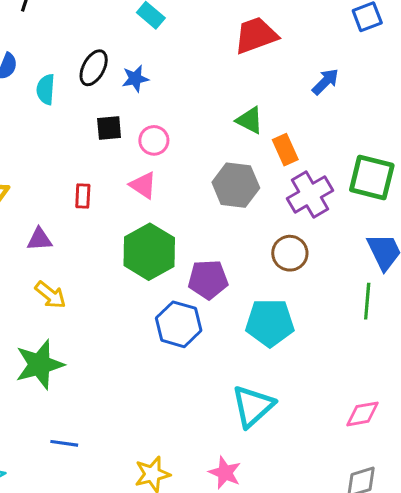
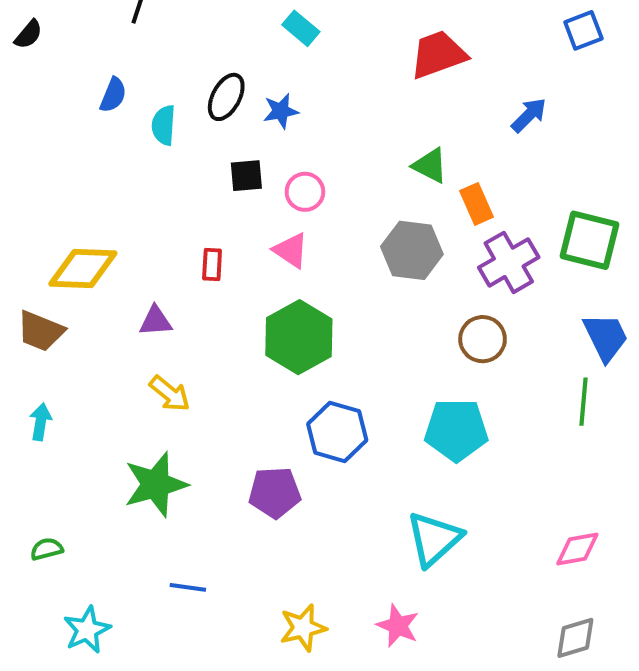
purple pentagon: (208, 279) -> (275, 493), moved

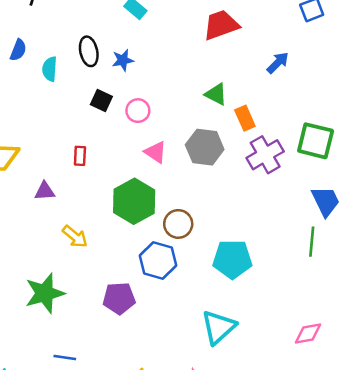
black ellipse: (226, 97) -> (89, 51), turned -40
black square: (246, 176) -> (101, 100), turned 30
pink triangle: (291, 250) -> (156, 152), moved
brown circle: (483, 339) -> (178, 224), moved
yellow arrow: (170, 394) -> (75, 237), moved

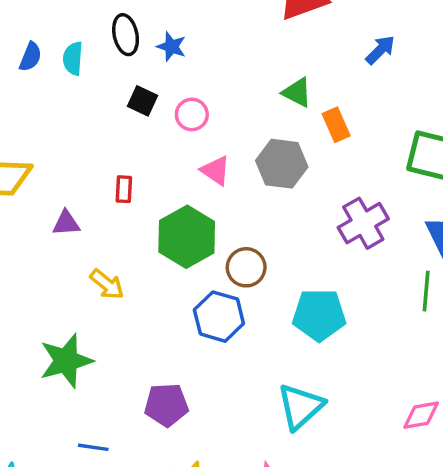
blue semicircle: (18, 50) -> (30, 57), moved
blue star: (123, 60) -> (171, 47), turned 30
purple cross: (265, 155) -> (363, 223), moved
red rectangle: (80, 156) -> (124, 189), moved
purple pentagon: (119, 298) -> (166, 405), moved

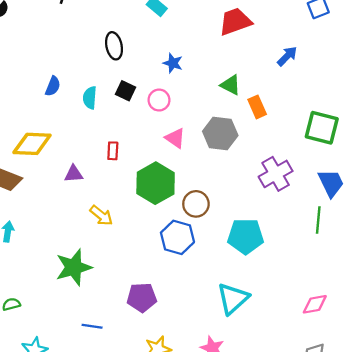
blue star: (171, 47) -> (173, 63), moved
blue semicircle: (30, 57) -> (53, 86), moved
cyan semicircle: (73, 58) -> (90, 98), moved

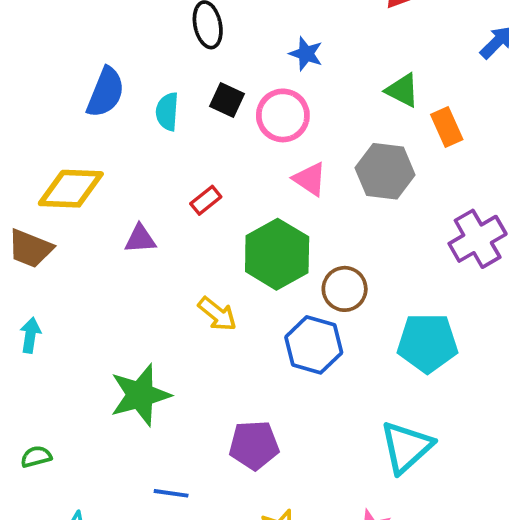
blue semicircle: (53, 86) -> (106, 92), size x1.5
pink circle: (159, 100) -> (283, 115), size x1.4
red rectangle: (113, 151) -> (206, 200), turned 48
yellow arrow: (101, 215) -> (217, 314), moved

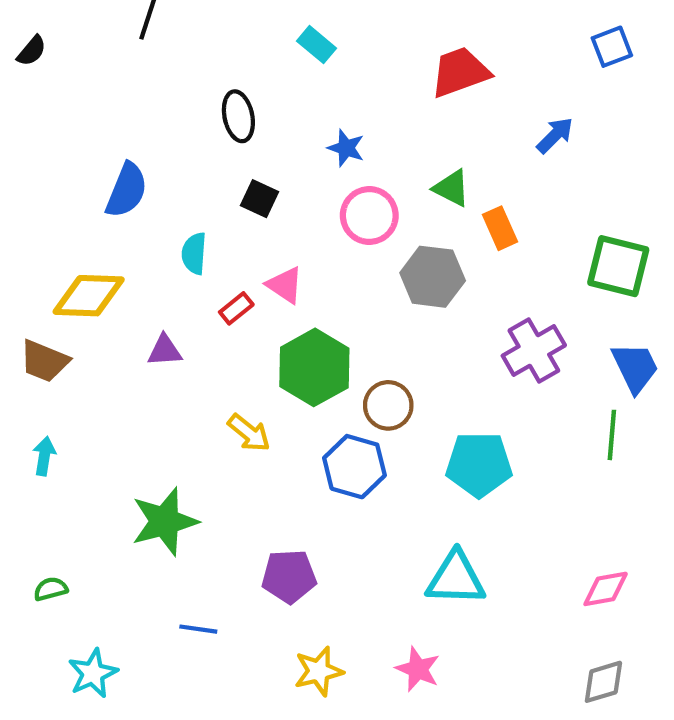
cyan semicircle: (167, 112) -> (194, 253), moved
pink circle: (283, 115) -> (369, 215), moved
pink triangle: (310, 179) -> (285, 285), moved
cyan triangle: (406, 447) -> (456, 578), turned 44

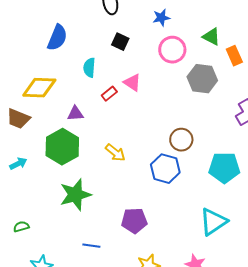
blue star: (346, 148) -> (161, 18), turned -30
green hexagon: (314, 367) -> (62, 147), moved
cyan arrow: (44, 456) -> (18, 164), turned 54
cyan triangle: (456, 578) -> (213, 222), turned -36

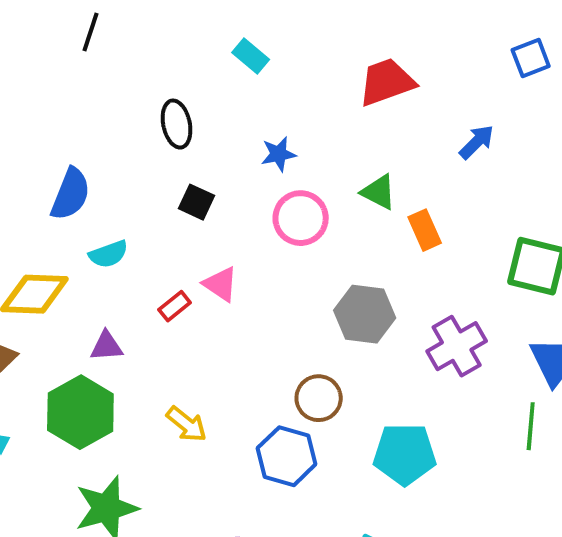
cyan semicircle: (89, 68) -> (108, 254), moved, turned -114
gray hexagon: (202, 79) -> (365, 314), moved

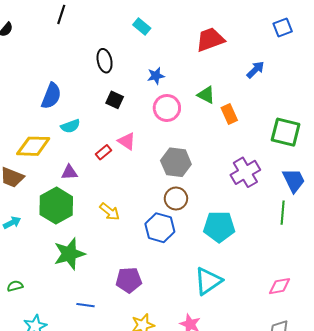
gray hexagon: (365, 314) -> (176, 162), moved

